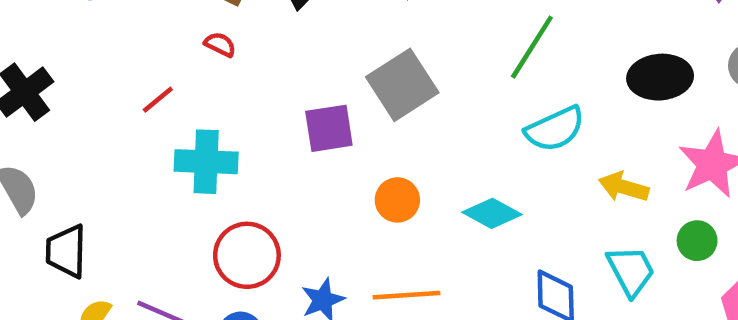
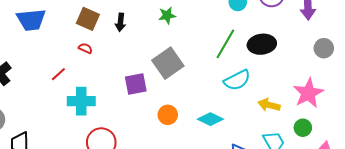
black ellipse: (660, 77) -> (262, 44), moved

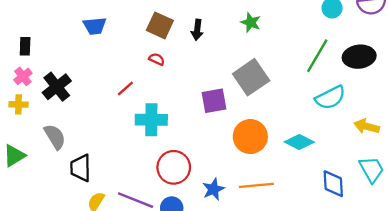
green star: (167, 15) -> (251, 22), turned 30
blue trapezoid: (31, 20) -> (95, 26), size x0.7
orange circle: (168, 115) -> (250, 137), size x1.5

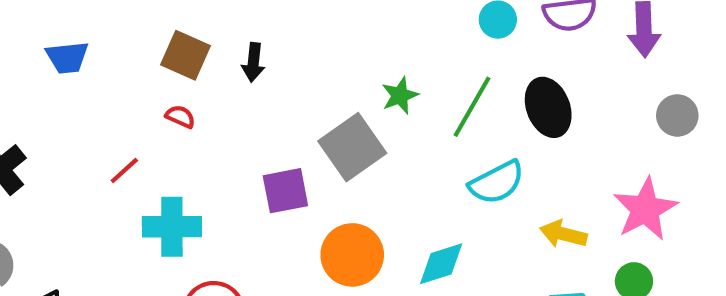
green star: (251, 22) -> (400, 95), moved, turned 30
black ellipse: (359, 57) -> (548, 107), turned 76
cyan diamond: (299, 142) -> (441, 264), turned -44

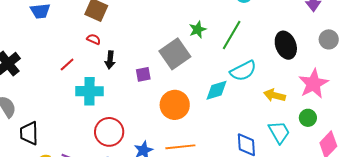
black arrow: (253, 62) -> (110, 60), moved
black ellipse: (548, 107) -> (286, 45), moved
purple square: (285, 191) -> (143, 74), size x0.7
cyan diamond: (441, 264) -> (216, 90), moved

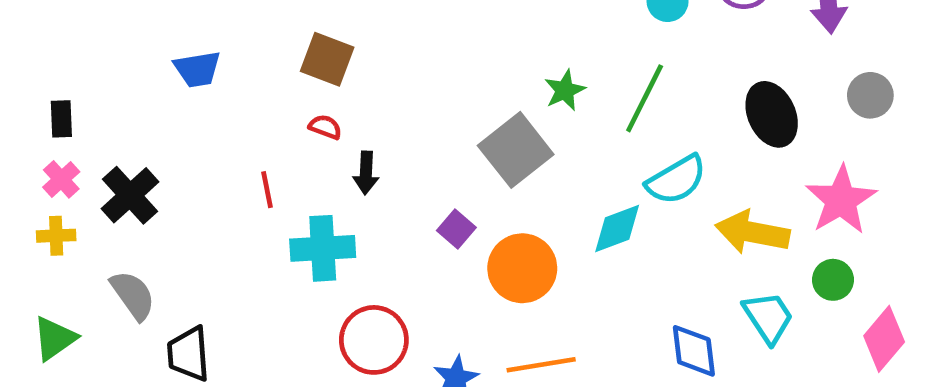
red line: (67, 65) -> (267, 190), turned -56
purple square: (143, 74) -> (456, 229), moved, turned -35
yellow arrow: (275, 95) -> (753, 232), size x1.4

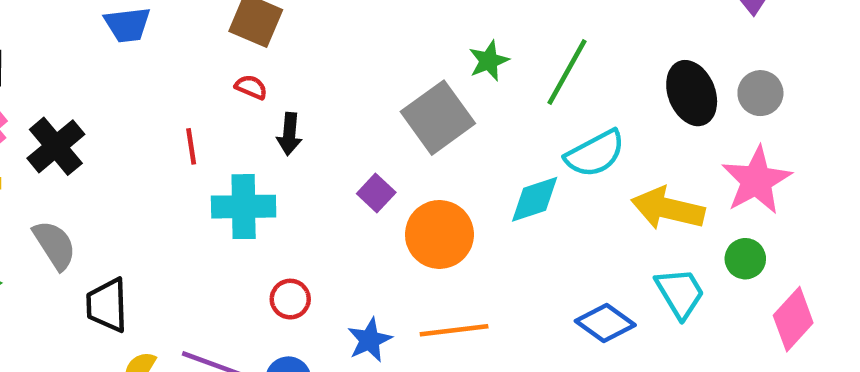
gray circle: (870, 95) -> (760, 93), moved
red circle: (374, 340) -> (290, 299), size x0.6
blue diamond: (694, 351) -> (605, 323), turned -50

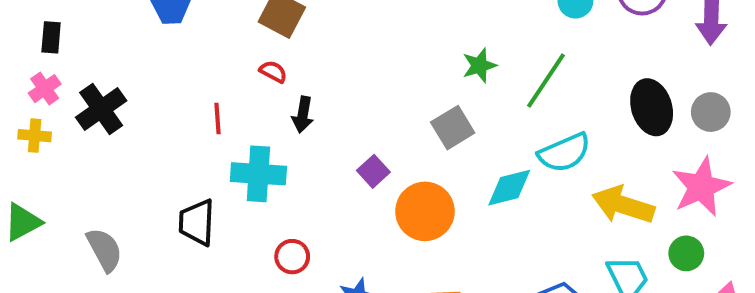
gray square: (438, 118) -> (453, 128), moved, size x0.7
gray semicircle: (54, 245) -> (104, 250), moved
black trapezoid: (107, 305) -> (197, 222), moved

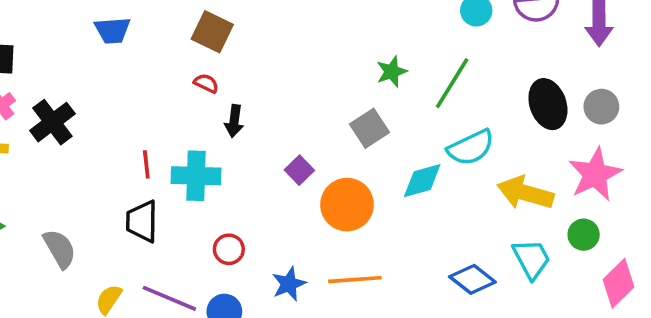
red line: (218, 118) -> (146, 164), moved

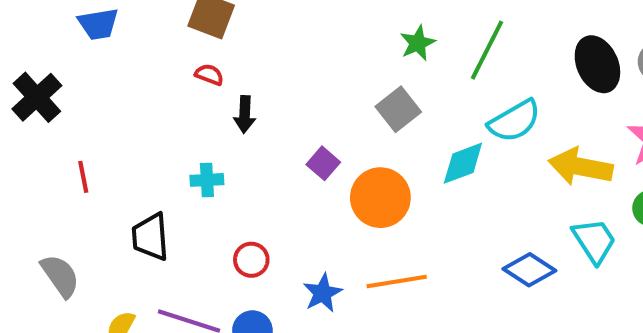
black cross: (52, 122) -> (37, 97), moved
red line: (146, 164) -> (83, 177), moved
cyan cross: (196, 176) -> (207, 180), size x0.6

